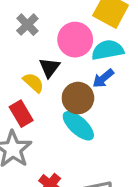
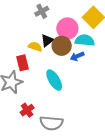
yellow semicircle: (33, 83) -> (35, 47), turned -40
brown circle: (78, 98) -> (62, 46), moved

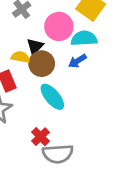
brown circle: (62, 46) -> (42, 64), moved
red cross: (27, 110) -> (40, 137), moved

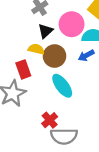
black triangle: (35, 46) -> (45, 31), moved

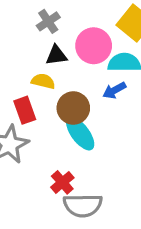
black triangle: (45, 31) -> (56, 55), turned 35
brown circle: (55, 56) -> (73, 108), moved

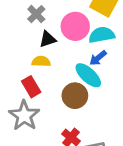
brown circle: (73, 108) -> (75, 96), moved
cyan ellipse: (80, 133) -> (88, 75), moved

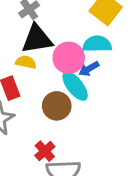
pink circle: (75, 26) -> (69, 58), moved
black triangle: (48, 39) -> (37, 39), size x1.6

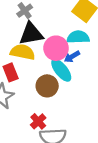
yellow semicircle: (26, 62) -> (23, 52), size x1.5

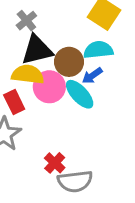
pink circle: (56, 48) -> (49, 87), moved
brown circle: (47, 86) -> (69, 62), moved

